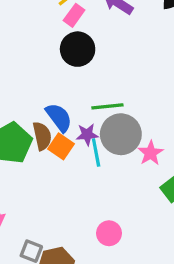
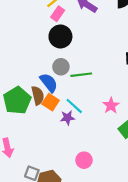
gray circle: (121, 134) -> (61, 67), moved, size x0.6
purple star: (87, 135) -> (68, 118), moved
cyan line: (96, 153) -> (74, 106), turned -36

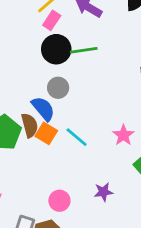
green line: (81, 75) -> (84, 50), moved
purple star: (68, 118) -> (103, 192), moved
pink circle: (84, 160) -> (59, 201), moved

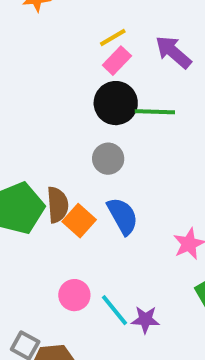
blue semicircle: (43, 109) -> (123, 216), moved
cyan line: (77, 137) -> (114, 310), moved
pink circle: (59, 201) -> (74, 295), moved

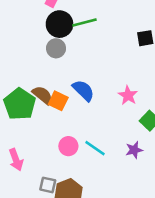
gray circle: (108, 159) -> (56, 48), moved
brown semicircle: (57, 205) -> (42, 95), turned -30
purple star: (145, 320) -> (134, 150), moved

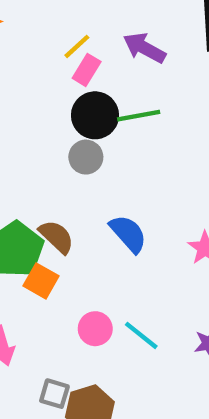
orange square: (58, 101) -> (41, 281), moved

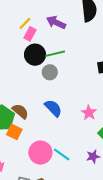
gray circle: (86, 157) -> (50, 72), moved
pink circle: (95, 329) -> (40, 153), size x1.5

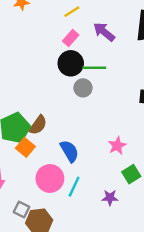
yellow line: (25, 23) -> (72, 12), moved
blue semicircle: (53, 108) -> (69, 151), moved
brown semicircle: (20, 111) -> (38, 125), turned 72
cyan line: (62, 154) -> (74, 187), turned 66

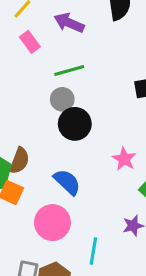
pink rectangle: (71, 38) -> (30, 42), turned -63
black circle: (71, 63) -> (75, 124), moved
cyan line: (74, 187) -> (93, 251), moved

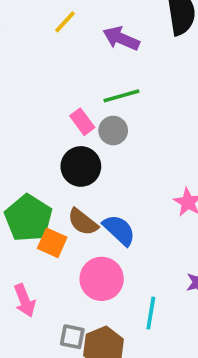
pink rectangle: (30, 42) -> (82, 122), moved
black circle: (75, 124) -> (81, 166), moved
brown semicircle: (19, 161) -> (83, 222), moved, turned 108

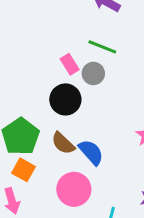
green line: (121, 96) -> (102, 47), turned 32
orange square: (52, 243) -> (23, 170), moved

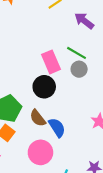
pink rectangle: (70, 64) -> (51, 62), size x1.5
gray circle: (93, 73) -> (79, 69), moved

